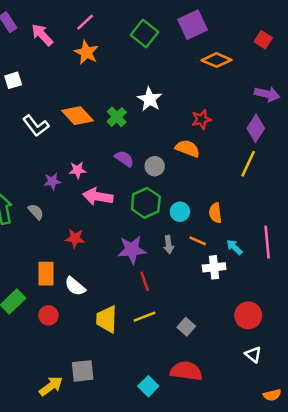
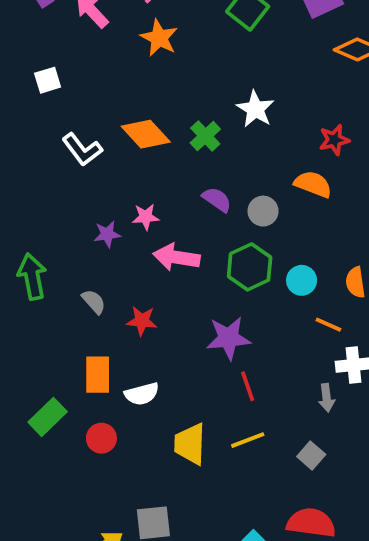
gray semicircle: (36, 212) -> (94, 302), moved
gray arrow: (169, 245) -> (327, 398), moved
white semicircle: (75, 286) -> (142, 394), turned -55

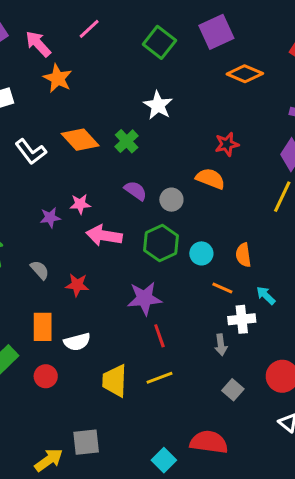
orange star: (159, 38) -> (58, 78), moved
white star: (255, 109) -> (158, 105), moved
gray square: (311, 455) -> (233, 390), moved

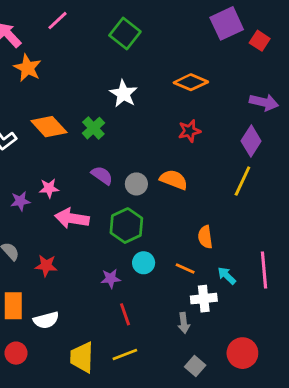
purple square: (216, 32) -> (227, 23), moved
orange diamond: (245, 74) -> (191, 82), moved
orange semicircle: (210, 179) -> (174, 180), moved
cyan circle: (201, 253) -> (144, 263), moved
purple star: (145, 298) -> (111, 279), size x0.6

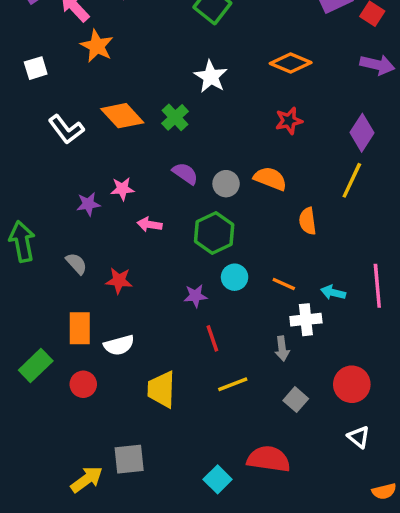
purple arrow: (264, 102) -> (377, 65), moved
pink arrow: (72, 218) -> (150, 224), size x0.6
orange semicircle: (205, 237) -> (308, 221), moved
cyan arrow: (227, 276) -> (333, 292), turned -30
yellow line: (125, 354) -> (233, 384), moved

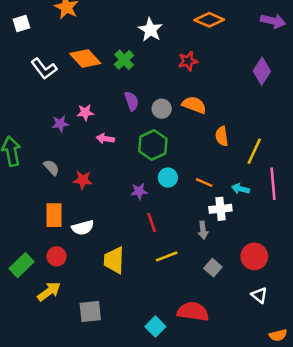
red star: (289, 121) -> (188, 61), moved
purple semicircle: (185, 173) -> (132, 101), turned 36
yellow line: (352, 180) -> (254, 151), moved
green rectangle: (36, 366) -> (21, 265), moved
yellow arrow: (87, 479) -> (49, 291), moved

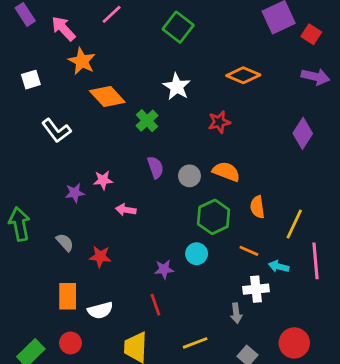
orange diamond: (85, 59) -> (107, 97), moved
green hexagon: (153, 145) -> (214, 217), moved
orange line: (204, 183) -> (249, 251), moved
red line: (152, 223) -> (155, 305), moved

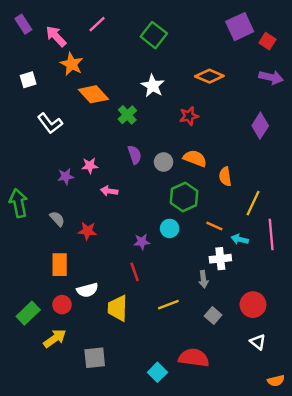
orange semicircle: (257, 207) -> (225, 176), moved
white semicircle: (100, 310) -> (87, 290), moved

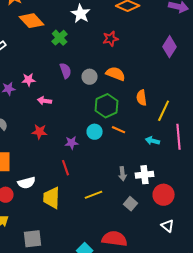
orange semicircle: (225, 176) -> (142, 98), moved
orange line: (214, 226) -> (119, 130), moved
red star: (87, 231) -> (40, 132), moved
white cross: (220, 259) -> (145, 175), moved

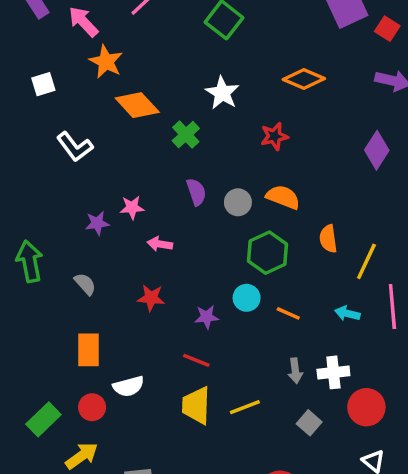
orange line: (119, 130) -> (288, 313), moved
red line: (66, 168) -> (196, 360), turned -49
yellow trapezoid: (52, 198) -> (196, 405), moved

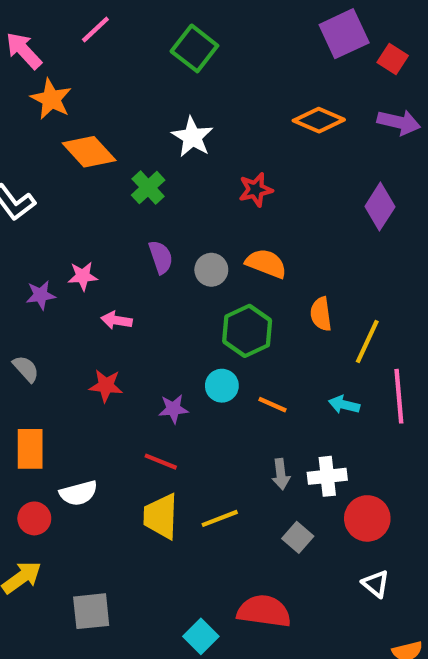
orange diamond: (304, 79) -> (319, 120), moved

